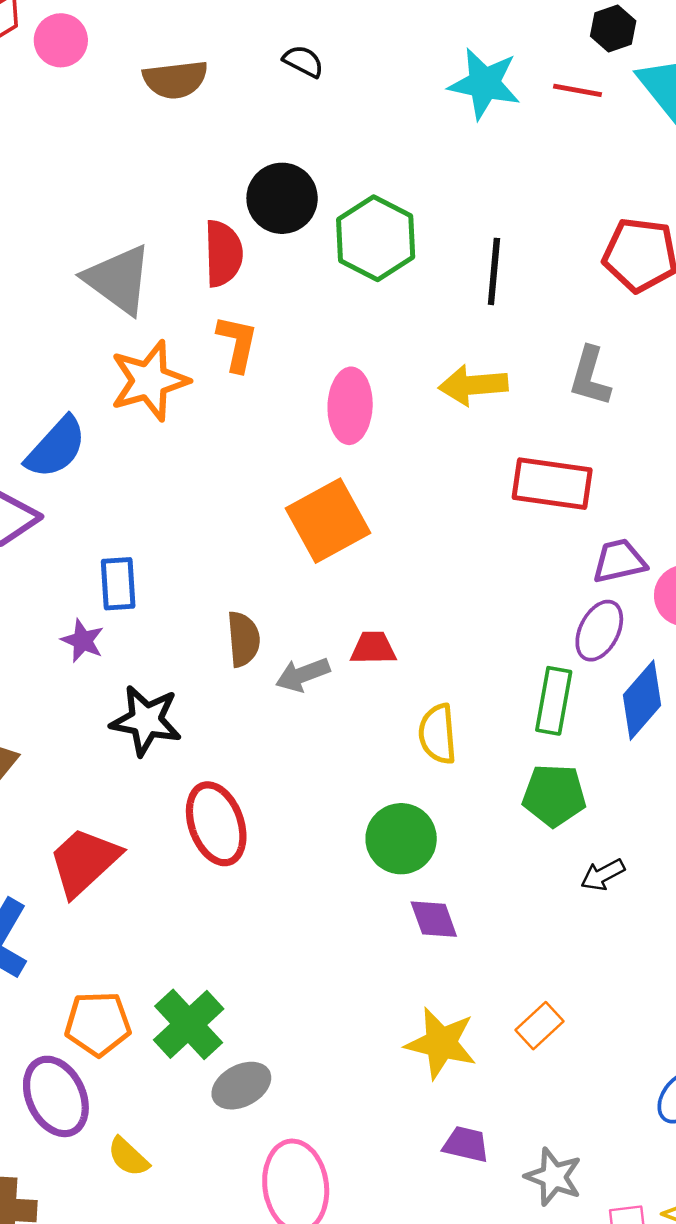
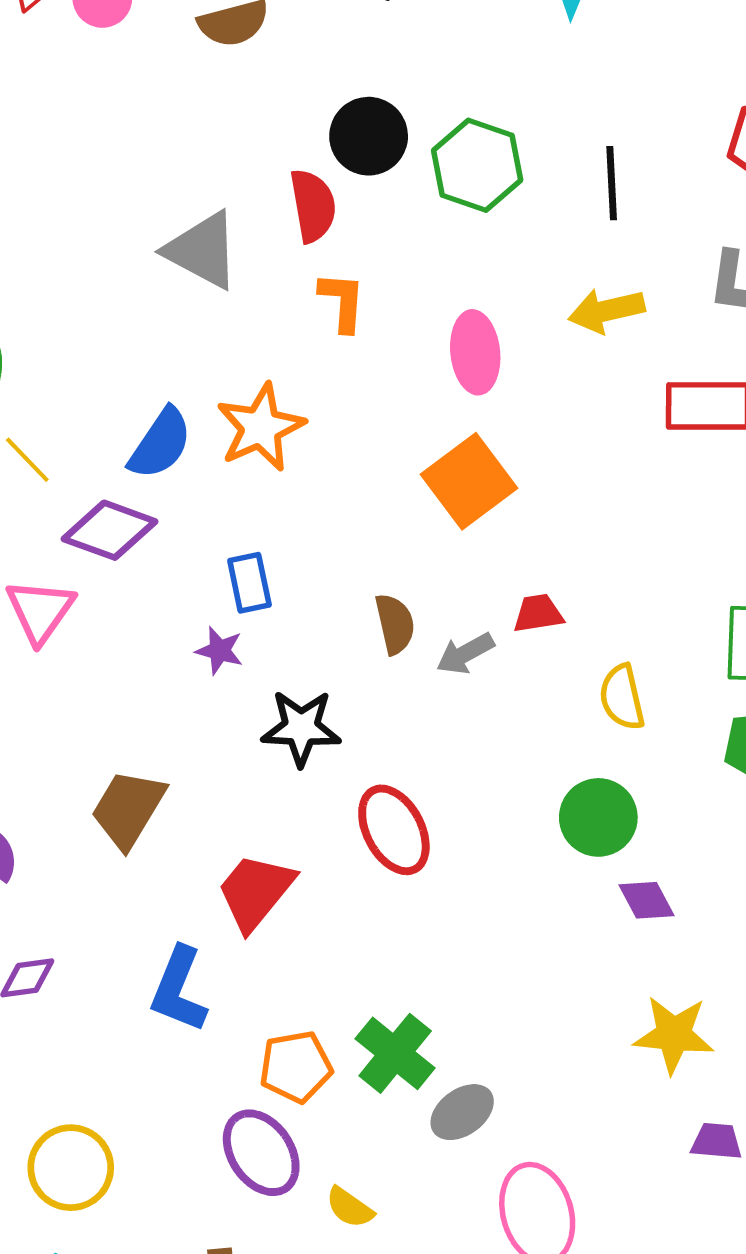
orange star: (149, 381) -> (261, 427), moved

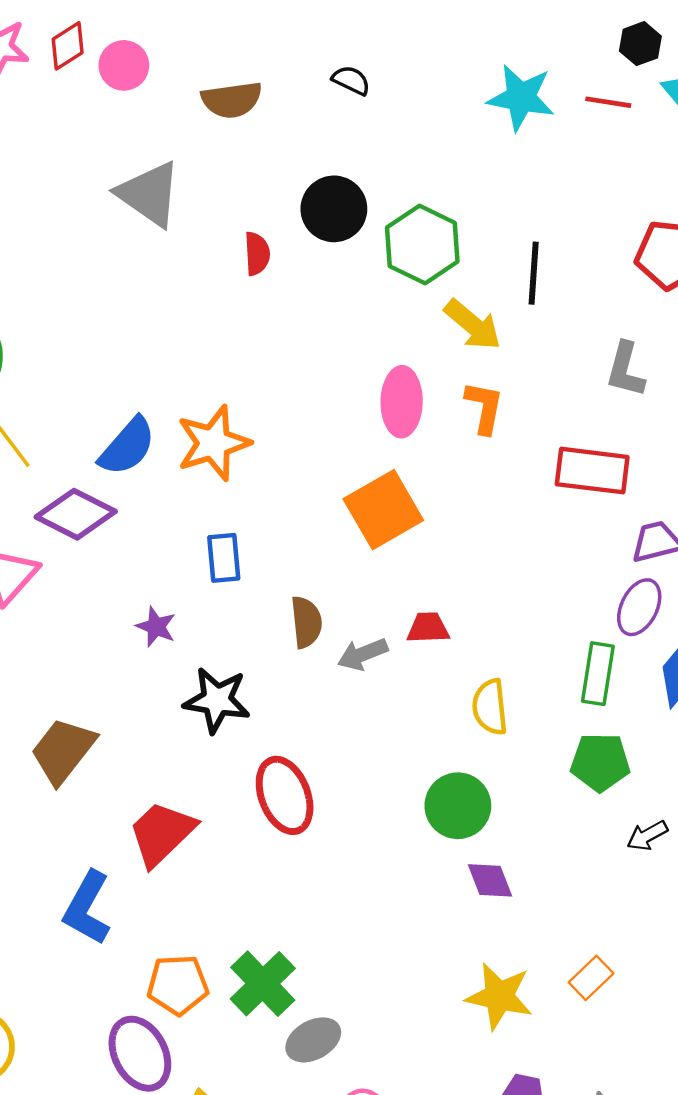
red semicircle: (313, 206) -> (257, 254), moved, size x0.7
gray triangle: (202, 250) -> (149, 194), moved
orange L-shape: (342, 302) -> (484, 407), moved
yellow arrow: (607, 311) -> (473, 325), moved, turned -134
blue rectangle: (249, 583) -> (224, 558), moved

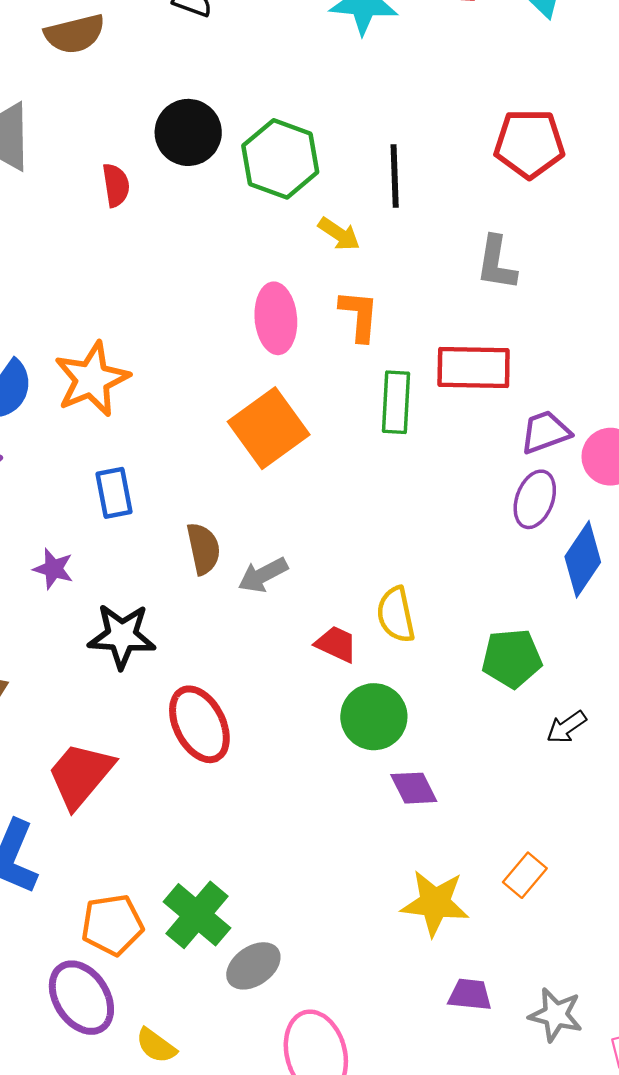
yellow arrow: (473, 325) -> (339, 234), size x0.7
red trapezoid: (428, 628) -> (336, 644), moved, turned 33
green rectangle: (598, 674) -> (396, 402), moved

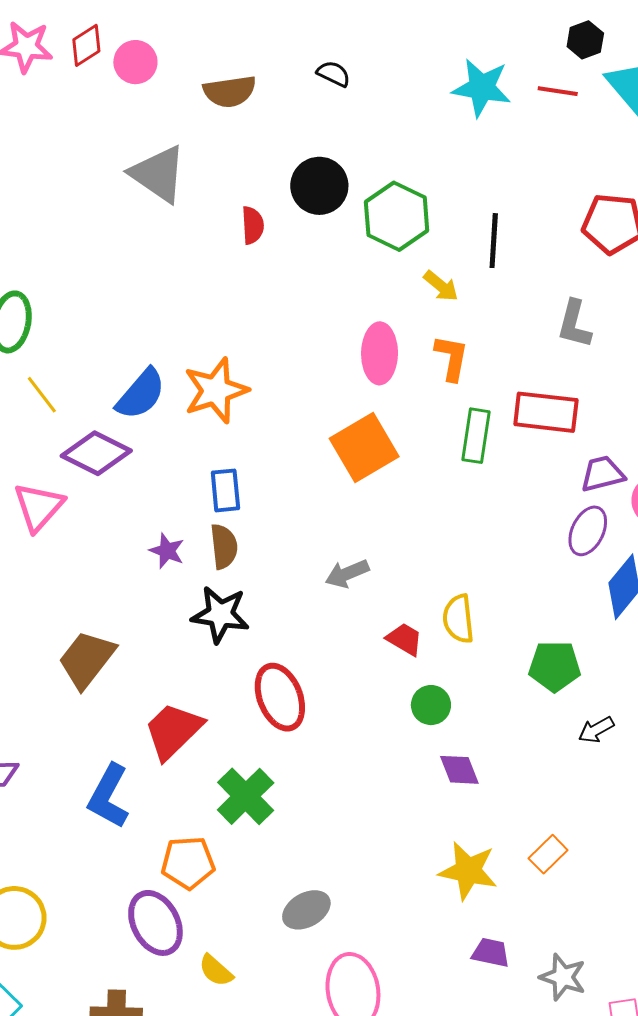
brown semicircle: (203, 549) -> (224, 546), moved
green circle: (374, 717) -> (431, 705), size x0.7
green cross: (197, 915) -> (246, 796), moved

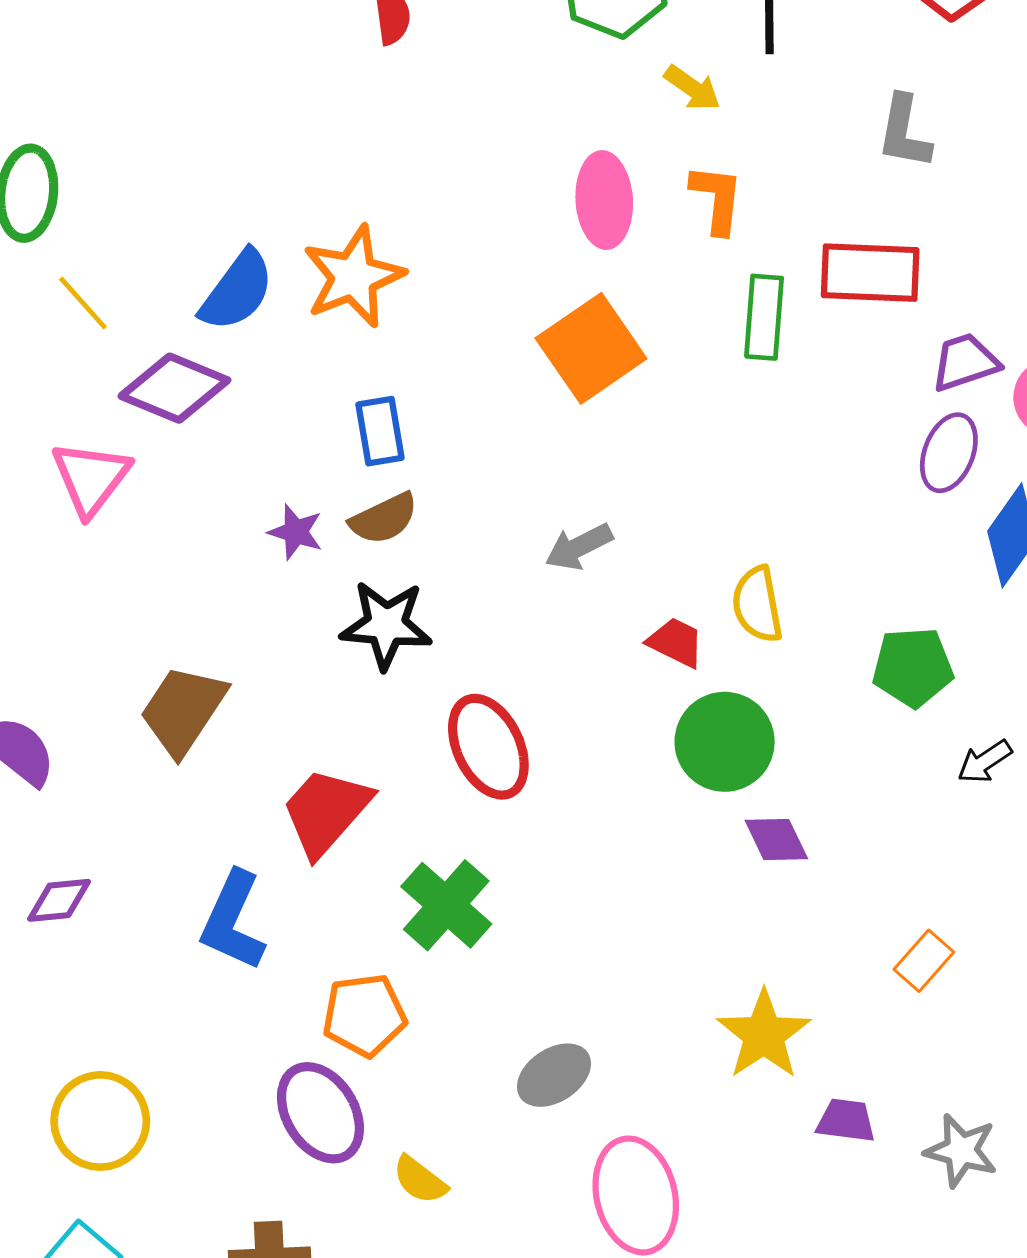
brown semicircle: (224, 546) -> (384, 519), turned 75
green circle: (431, 705) -> (725, 742), size x1.6
yellow star: (468, 871) -> (764, 1035), moved, turned 30

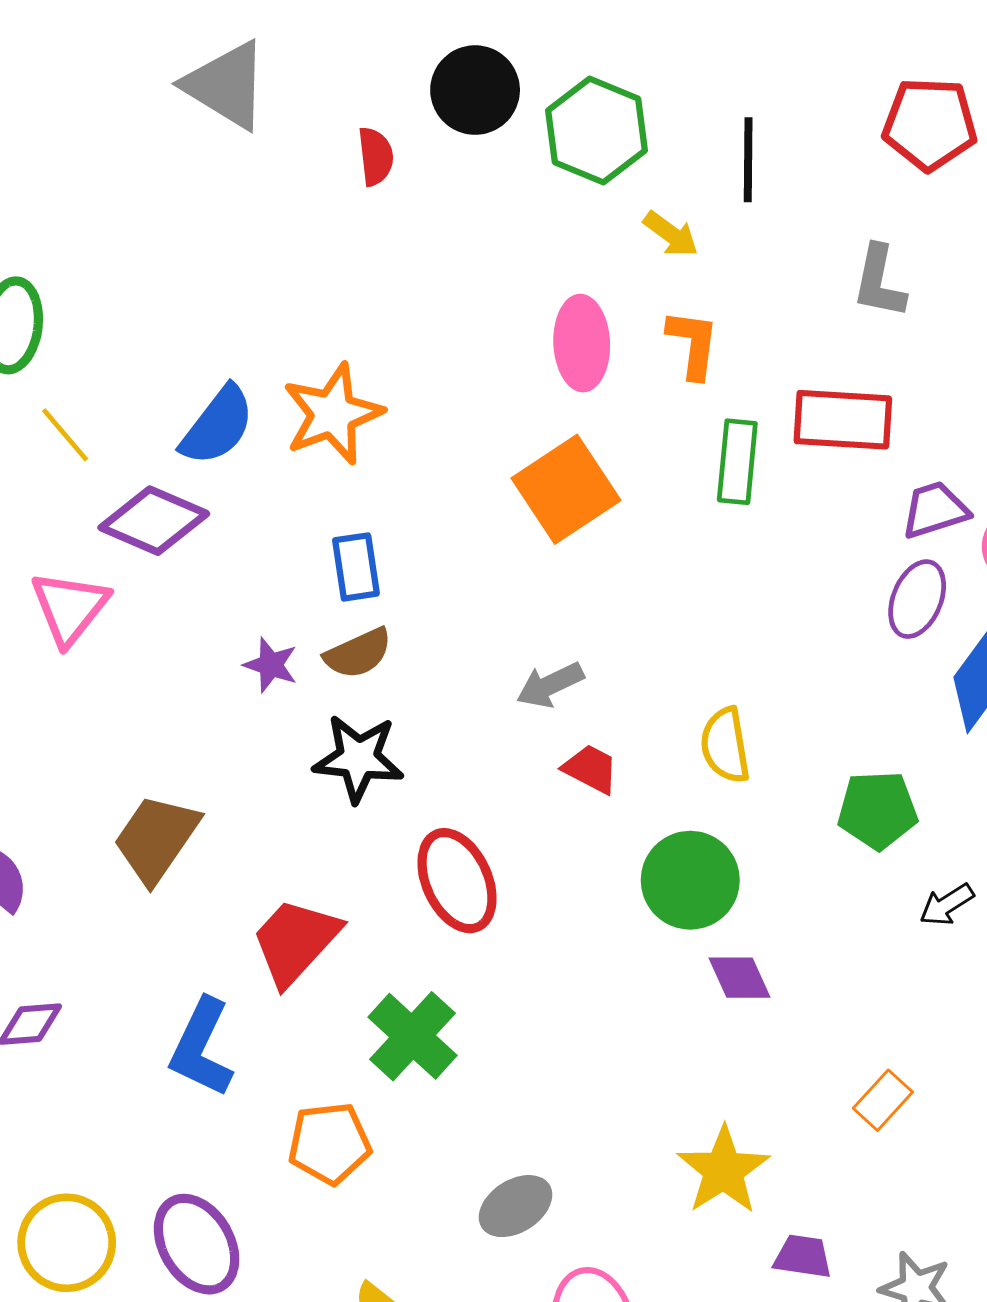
red trapezoid: (676, 642) -> (591, 769), moved
purple ellipse: (320, 1113) -> (197, 1244), moved

